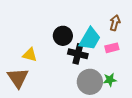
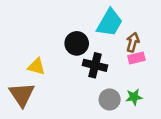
brown arrow: (115, 23) -> (133, 42), moved
cyan trapezoid: (90, 39) -> (110, 23), moved
gray circle: (90, 82) -> (110, 99), size x0.7

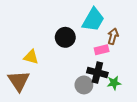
pink rectangle: (136, 58) -> (102, 50), moved
black cross: (95, 65) -> (97, 73), moved
gray circle: (110, 99) -> (84, 85), moved

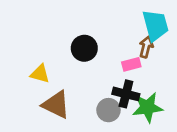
cyan trapezoid: (93, 20) -> (156, 25), moved, turned -45
brown triangle: (19, 81) -> (56, 105), moved, turned -30
green star: (114, 83) -> (147, 107), size x1.6

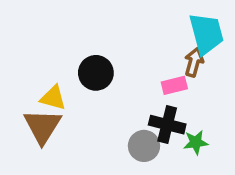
black circle: (84, 48) -> (96, 73), moved
brown triangle: (56, 105) -> (42, 126), moved, turned 36
green star: (147, 107) -> (196, 142), size x0.6

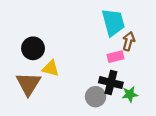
cyan trapezoid: (206, 34) -> (113, 22), moved
black circle: (96, 73) -> (33, 48), moved
yellow triangle: (53, 98) -> (51, 68), moved

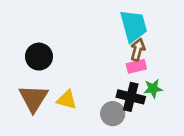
brown arrow: (129, 41) -> (138, 50), moved
yellow triangle: (51, 68) -> (67, 100), moved
green star: (130, 94) -> (153, 89), moved

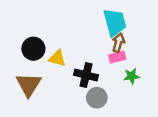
black cross: (131, 97) -> (86, 75), moved
yellow triangle: (67, 100) -> (57, 58), moved

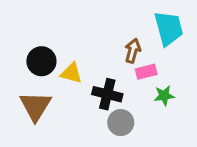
cyan trapezoid: (115, 22) -> (169, 28), moved
brown arrow: (118, 43) -> (133, 51), moved

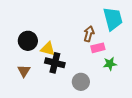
black cross: (107, 94) -> (55, 63), moved
brown triangle: (35, 106) -> (24, 71), size x0.6

